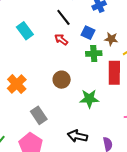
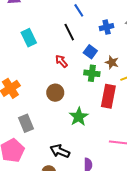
red arrow: (61, 40) -> (61, 61), moved
green star: (89, 99) -> (79, 117), turned 30

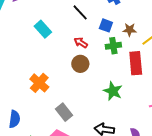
brown circle: (55, 93) -> (80, 64), moved

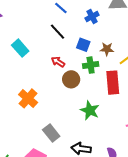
brown circle: (80, 64) -> (71, 79), moved
orange cross: (39, 83) -> (28, 98), moved
gray rectangle: (64, 112) -> (51, 133), moved

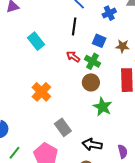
black line: (58, 32) -> (74, 26), turned 48
green cross: (91, 65) -> (92, 61), moved, turned 35
brown circle: (71, 79) -> (91, 82), moved

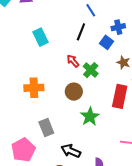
blue square: (99, 41) -> (107, 42), moved
brown circle: (91, 82) -> (74, 92), moved
orange cross: (41, 92) -> (34, 88), turned 30

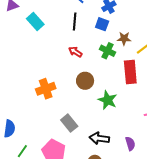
cyan rectangle: (40, 37) -> (35, 22), moved
green cross: (91, 70) -> (107, 51), moved

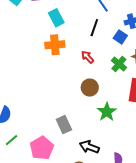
orange cross: (46, 89) -> (55, 45), moved

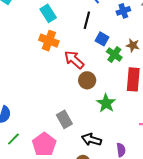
blue square: (120, 37) -> (102, 39), moved
orange cross: (55, 45) -> (49, 41), turned 30
red arrow: (88, 57) -> (74, 60), moved, size x1.5

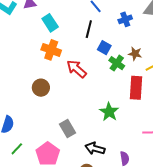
brown circle: (87, 80) -> (41, 88), moved

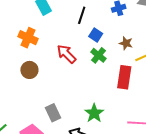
orange cross: (51, 50) -> (28, 38), moved
green cross: (117, 63) -> (98, 55), moved
green star: (109, 112) -> (94, 113), moved

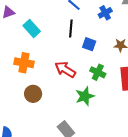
green cross: (98, 55) -> (98, 72), moved
green star: (94, 113) -> (85, 96), moved, turned 30

